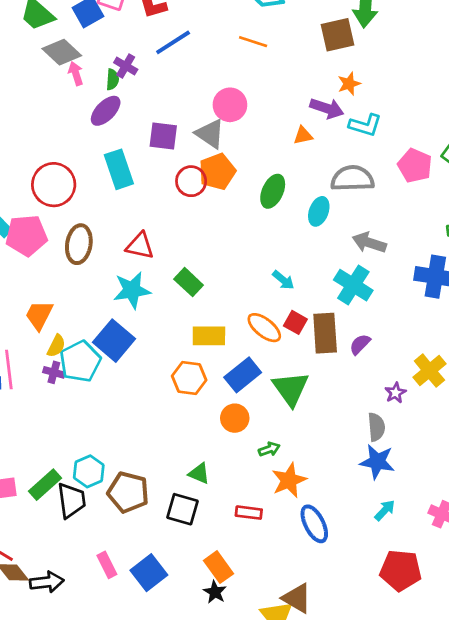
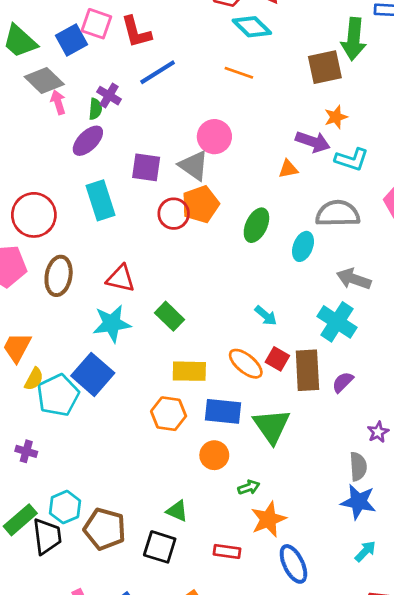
purple cross: (54, 372) -> (26, 451), moved
blue rectangle: (243, 375) -> (223, 411), turned 44

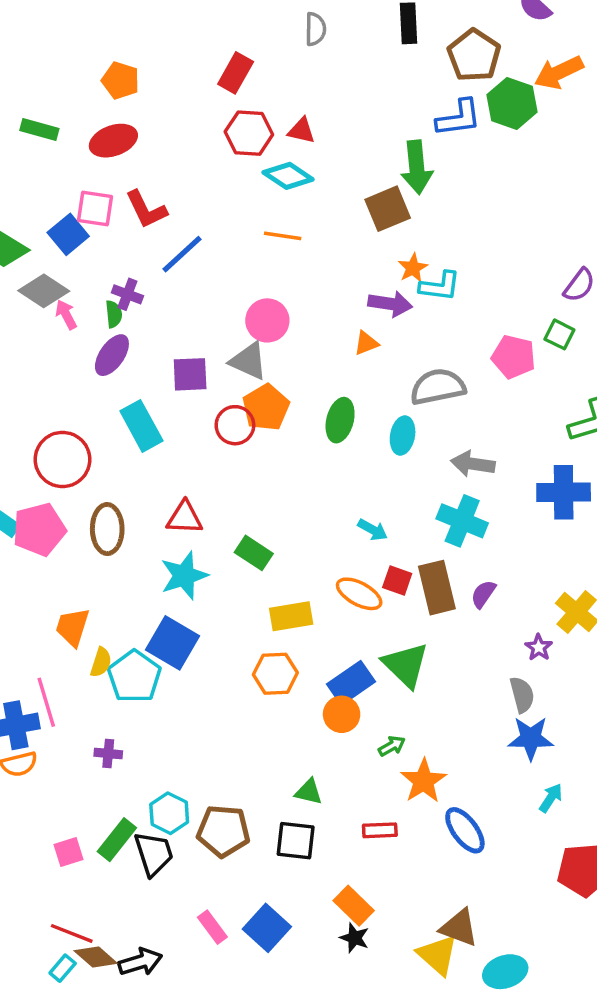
cyan L-shape: (352, 159) -> (440, 286), moved
blue rectangle: (223, 411) -> (351, 683), moved, turned -30

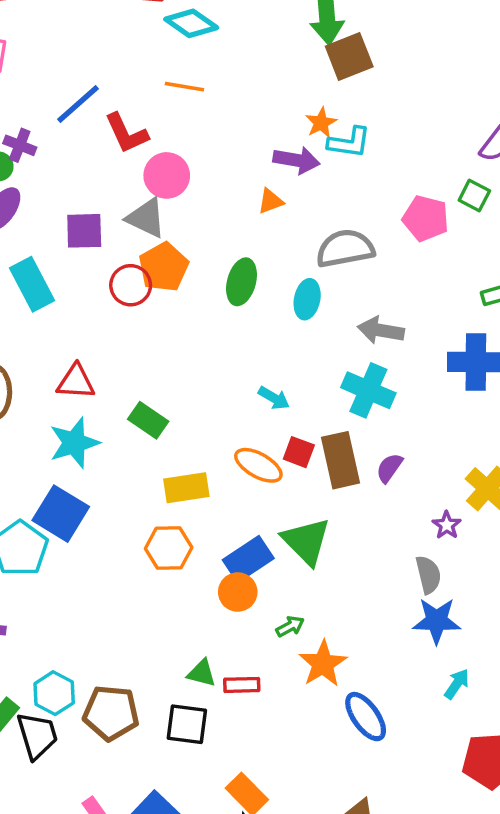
red L-shape: (146, 209) -> (126, 133), moved
brown square: (388, 209) -> (349, 56), moved
red rectangle: (380, 830) -> (242, 685), moved

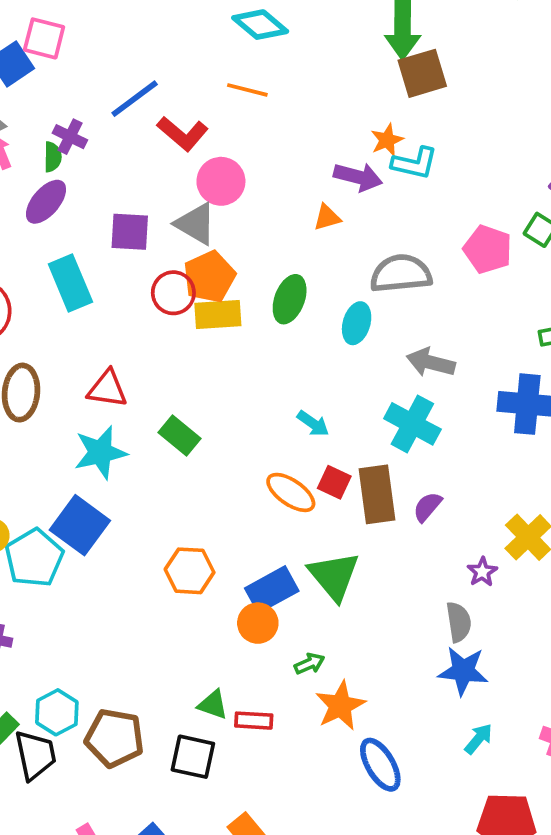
red L-shape: (126, 133) -> (183, 134), turned -30
yellow rectangle: (186, 488) -> (218, 314), moved

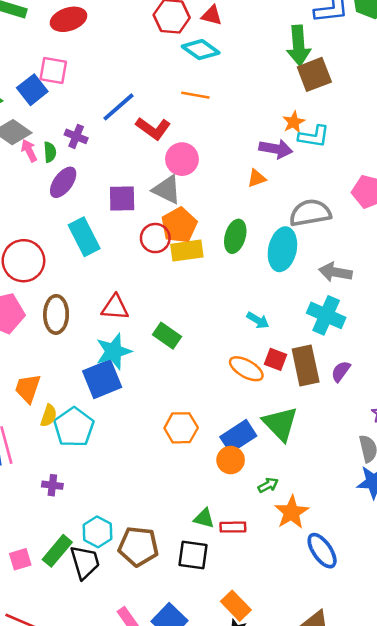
green semicircle: (53, 157) -> (50, 152), moved
cyan ellipse: (357, 323) -> (282, 249), size x1.5
blue square: (80, 525) -> (102, 379), moved, turned 36

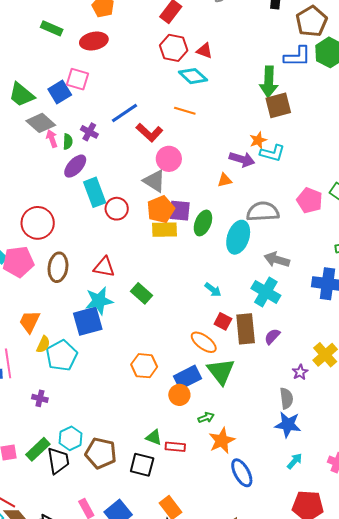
purple square: (122, 199) -> (180, 211), moved
cyan rectangle: (84, 237) -> (95, 192), moved
red circle: (155, 238) -> (117, 209), moved
orange ellipse: (246, 369) -> (204, 342), moved

